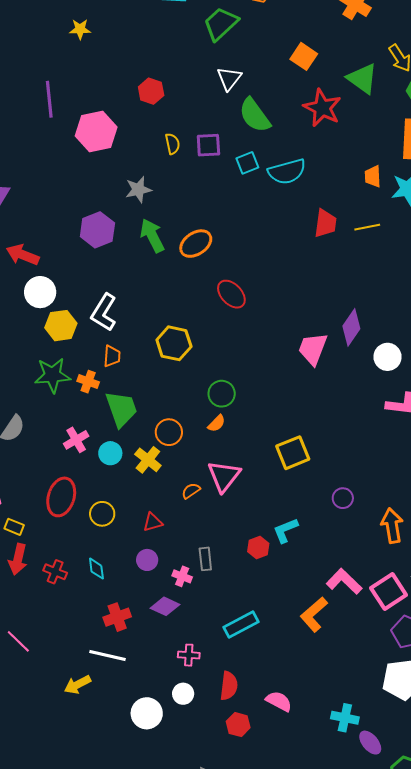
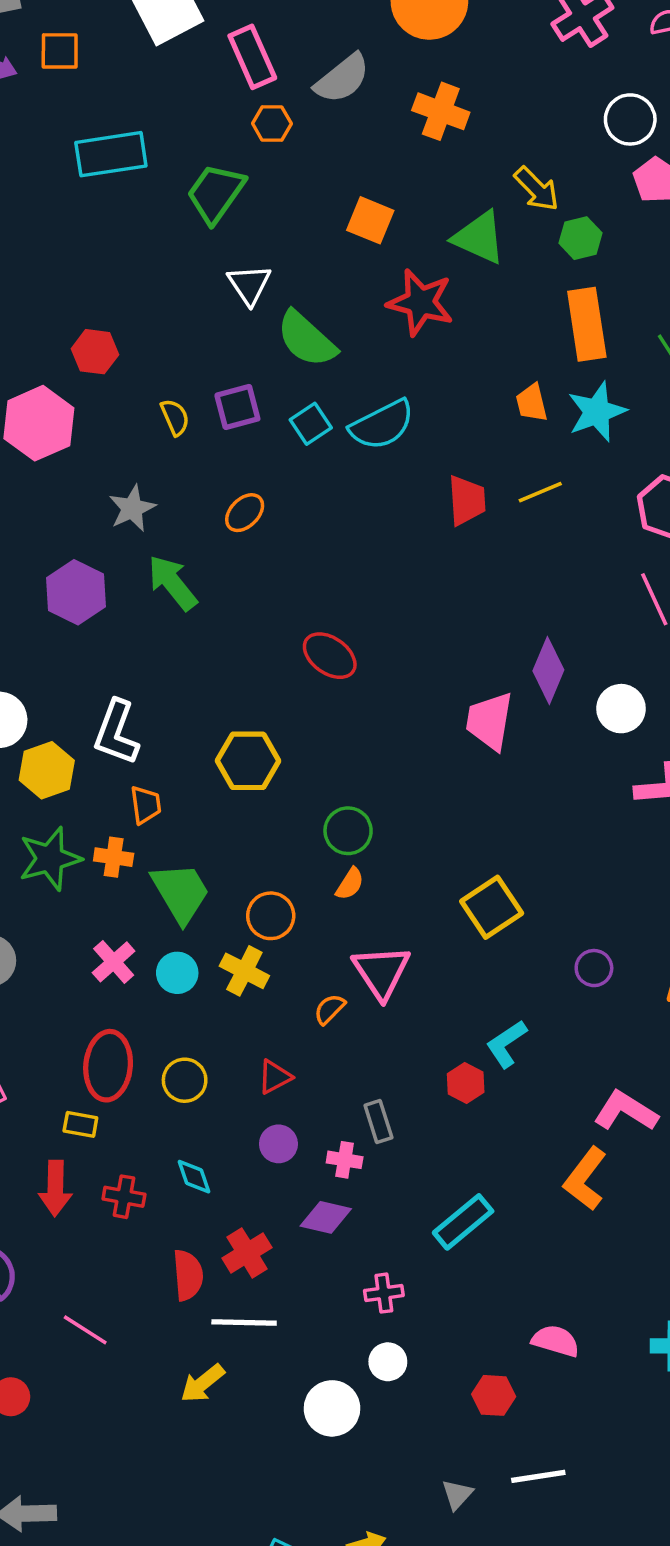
red hexagon: (151, 91) -> (95, 352), moved
orange ellipse: (196, 244) -> (245, 513), moved, size x0.7
yellow rectangle: (14, 527) -> (80, 1124), moved
red semicircle: (229, 686) -> (188, 1275), moved

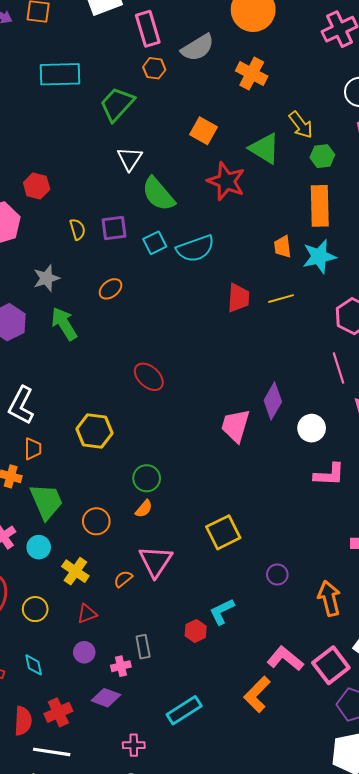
yellow cross: (244, 971) -> (75, 571), moved
pink cross: (345, 1160) -> (121, 666), turned -30

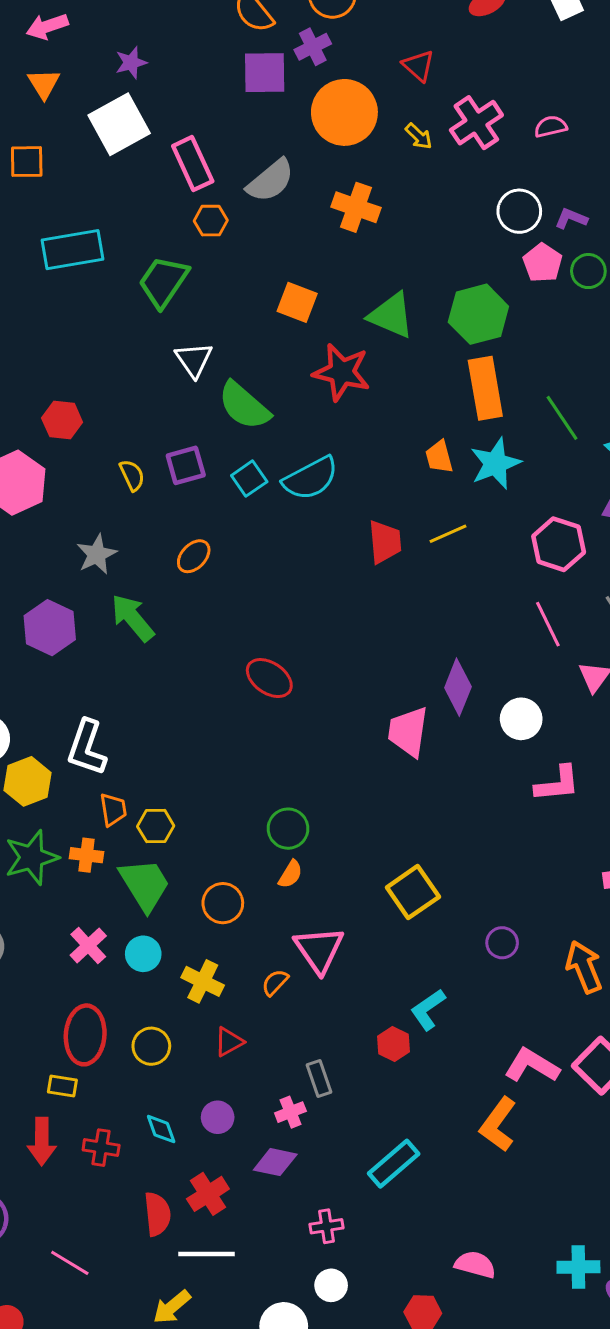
yellow arrow: (301, 125) -> (419, 136), moved, size x0.7
green hexagon: (322, 156) -> (478, 314), size x1.6
yellow hexagon: (94, 431) -> (156, 826), moved, size x0.7
purple circle: (84, 652) -> (218, 1117), moved

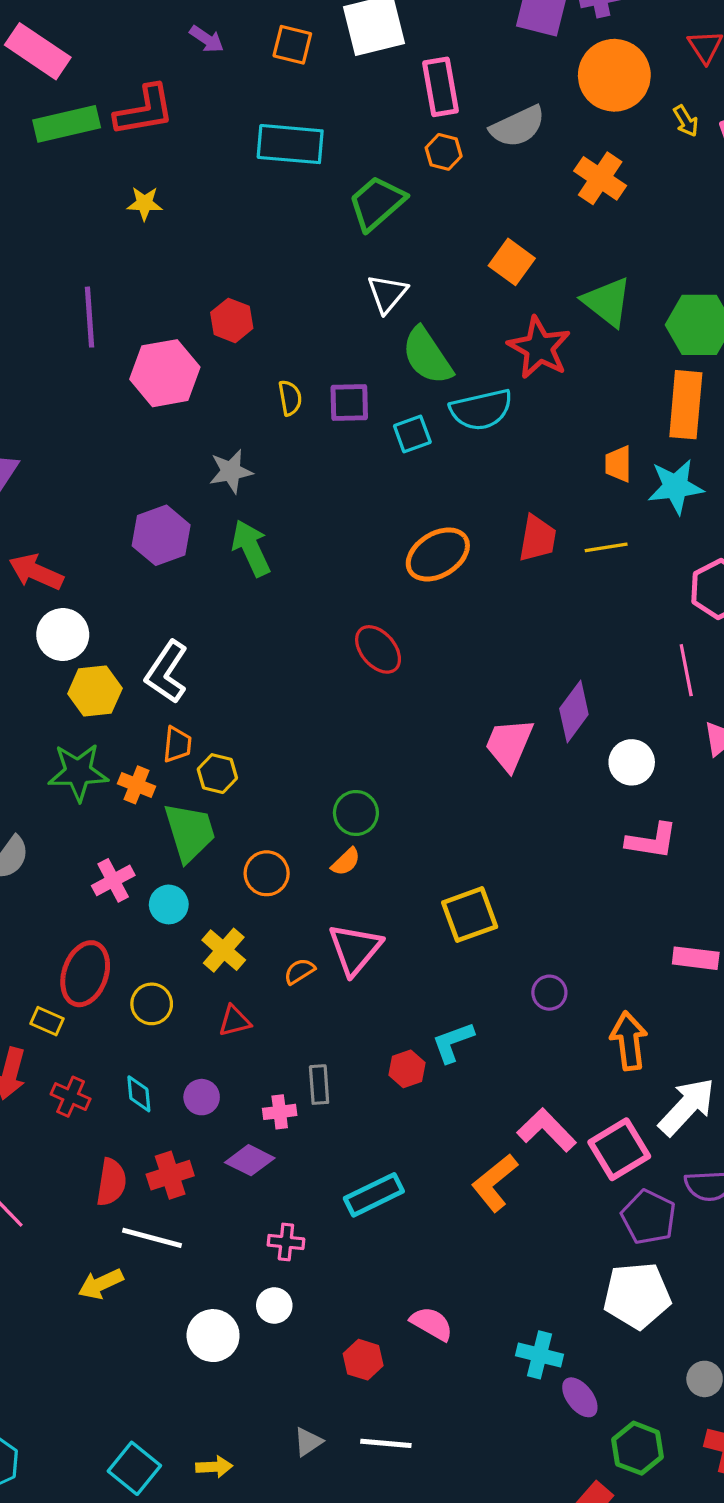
orange square: (27, 162) -> (292, 45), moved
cyan semicircle: (311, 478) -> (481, 410), moved
orange ellipse: (194, 556) -> (438, 554), moved, size x1.6

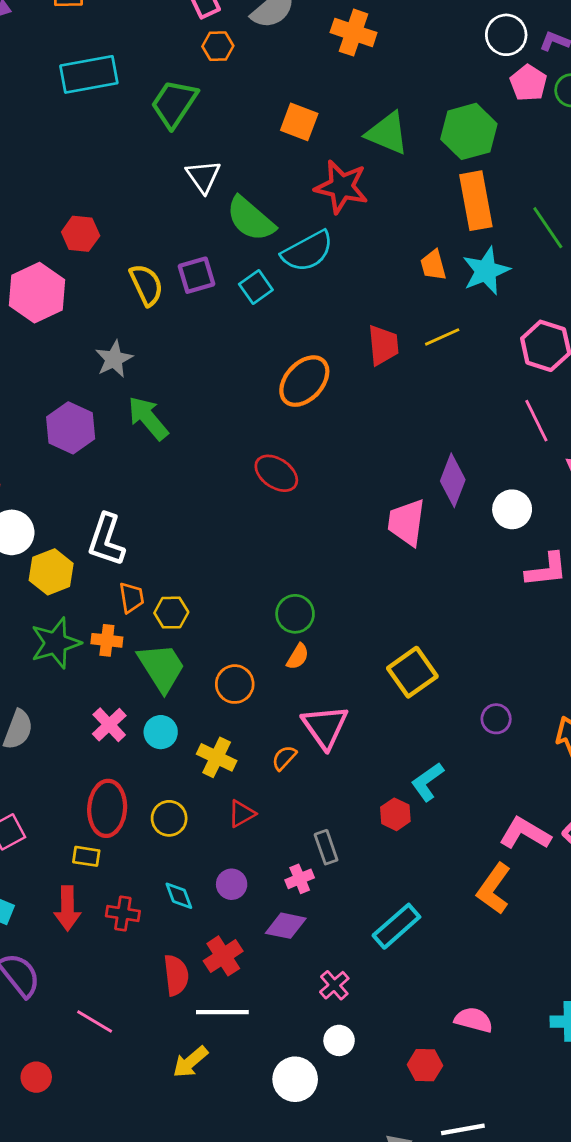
yellow semicircle: (290, 398) -> (146, 285), size x1.4
pink cross: (286, 1242) -> (334, 985), turned -32

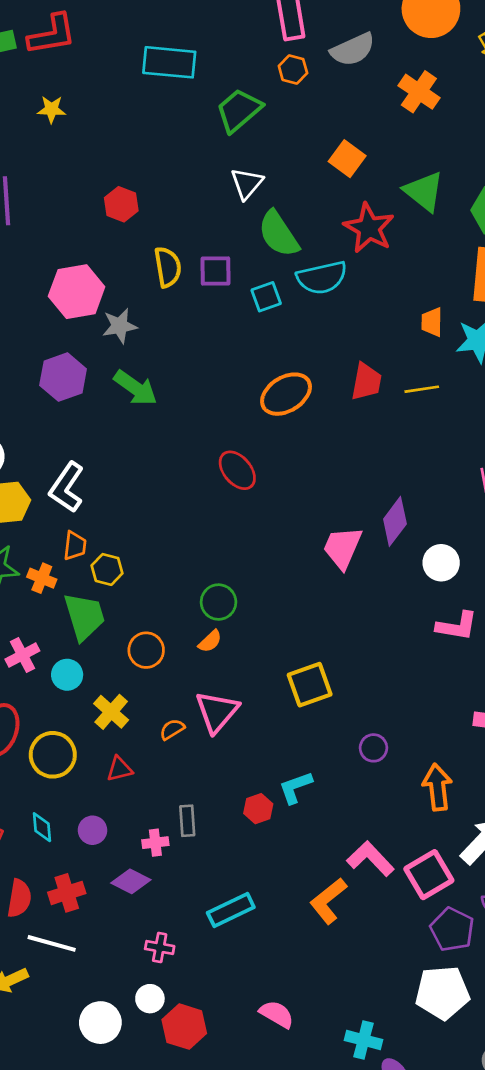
pink hexagon: (37, 293) -> (77, 292), moved
green arrow: (148, 418) -> (135, 388), turned 150
yellow circle: (169, 818) -> (53, 755), size x1.4
pink cross: (334, 985) -> (160, 948), turned 36
red hexagon: (425, 1065) -> (184, 1027), moved, size x1.4

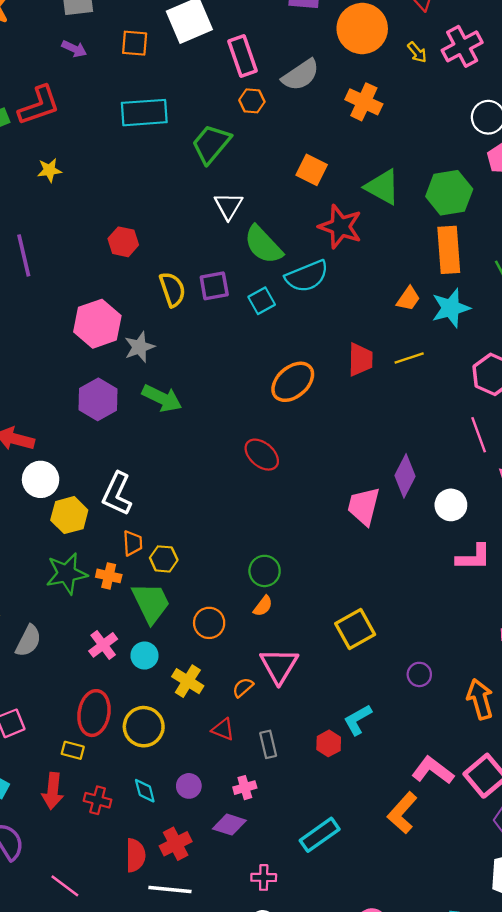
orange trapezoid: (432, 322) -> (408, 299), turned -136
red triangle: (119, 769) -> (223, 729), moved, turned 45
gray rectangle: (187, 821) -> (268, 744), moved

